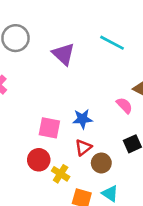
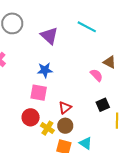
blue star: (82, 119) -> (45, 70), moved
brown circle: (101, 163) -> (65, 126), moved

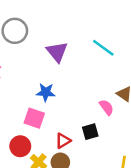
black square: (103, 105) -> (90, 132), moved

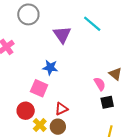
cyan line: (103, 48) -> (92, 24), moved
black square: (90, 132) -> (107, 102), moved

